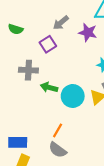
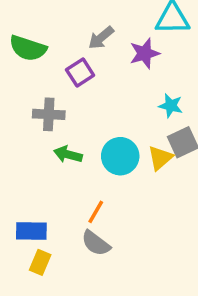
green semicircle: (16, 29) -> (28, 48), size x1.5
purple star: (88, 32) -> (145, 53), turned -30
green arrow: (49, 87) -> (68, 154), moved

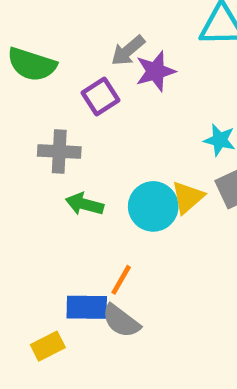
purple star: (145, 53) -> (155, 71), moved
yellow triangle: (160, 158) -> (188, 197), moved
blue rectangle: (31, 231) -> (87, 307), moved
yellow rectangle: (40, 262) -> (48, 346), turned 40

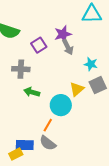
gray arrow: (128, 51) -> (68, 47), moved, turned -77
cyan circle: (153, 206) -> (61, 105), moved
blue rectangle: (87, 307) -> (25, 145), moved

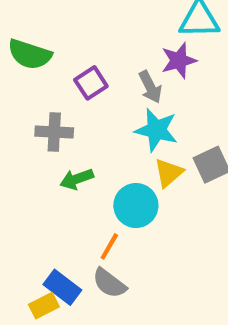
purple star: (63, 34) -> (179, 60), moved
cyan star: (91, 64) -> (156, 130), moved, size x1.5
green arrow: (32, 92) -> (77, 179), turned -35
blue rectangle: (25, 145) -> (62, 287), turned 36

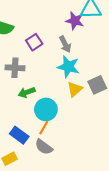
purple star: (179, 60) -> (75, 21), moved, turned 30
cyan circle: (136, 206) -> (46, 109), moved
blue rectangle: (62, 287) -> (19, 135), moved

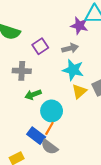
gray arrow: (65, 44) -> (70, 48), turned -77
blue rectangle: (19, 135) -> (36, 136), moved

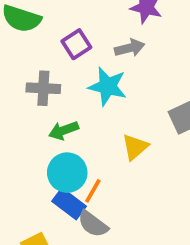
cyan star: (73, 70) -> (108, 86), moved
yellow triangle: (79, 91) -> (135, 147), moved
cyan circle: (52, 111) -> (67, 173), moved

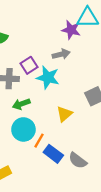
purple square: (76, 44) -> (29, 65), moved
blue rectangle: (69, 204) -> (53, 154), moved
gray semicircle: (93, 224) -> (78, 160), moved

